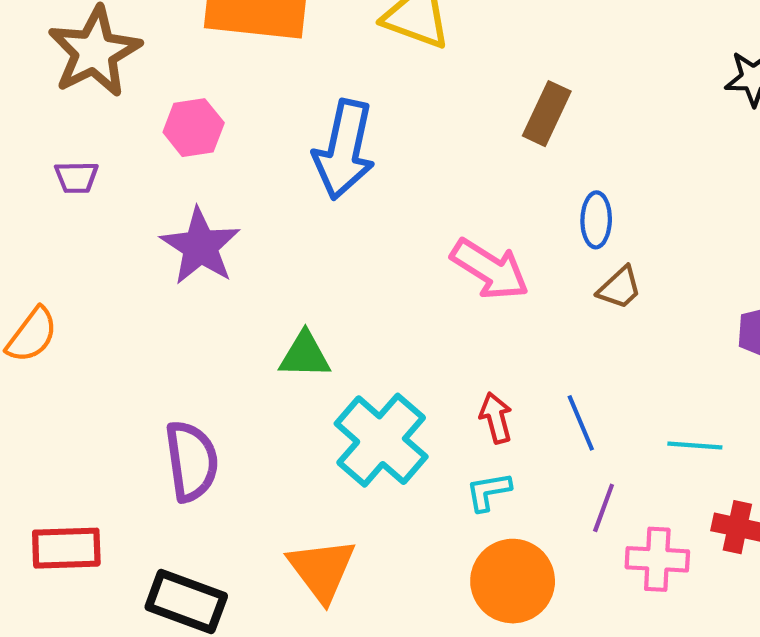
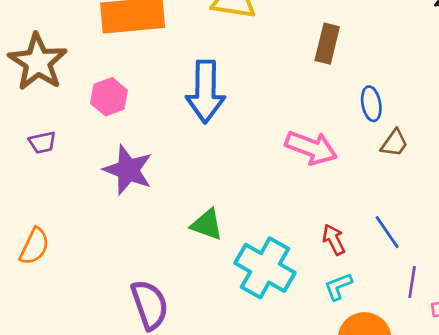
green triangle: (305, 355) -> (207, 225), turned 30

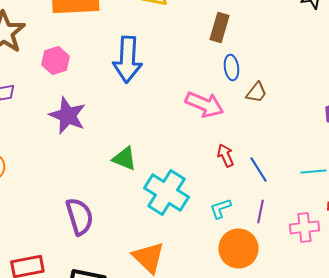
blue ellipse: (371, 104) -> (231, 67), moved
brown trapezoid: (394, 143) -> (256, 92), moved
red arrow: (334, 240) -> (225, 155), moved
purple line: (412, 282) -> (260, 211), moved

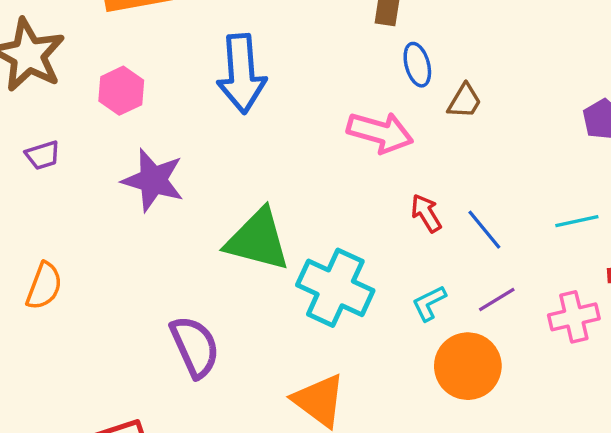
green triangle: (124, 158) -> (258, 240), size x1.6
purple line: (260, 211) -> (497, 299), turned 55

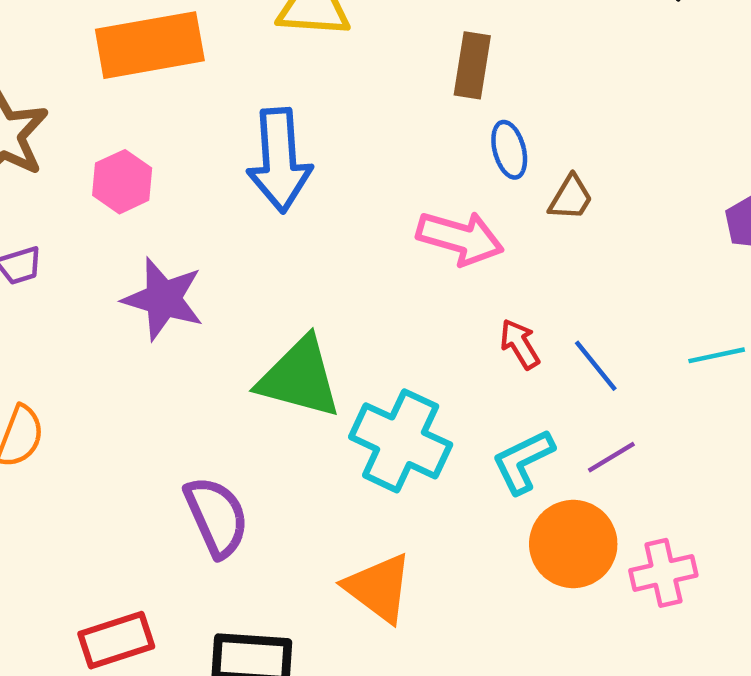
cyan L-shape: (429, 303) -> (523, 461), size x1.4
pink cross: (574, 317) -> (663, 573), moved

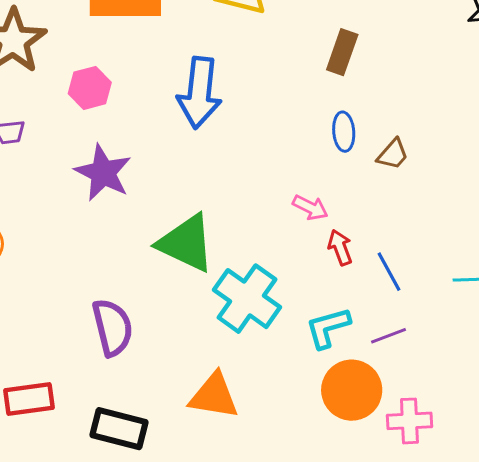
blue ellipse: (509, 150) -> (344, 132), moved
pink arrow: (460, 238) -> (310, 208), moved, size x0.6
orange triangle: (379, 588) -> (214, 396), turned -38

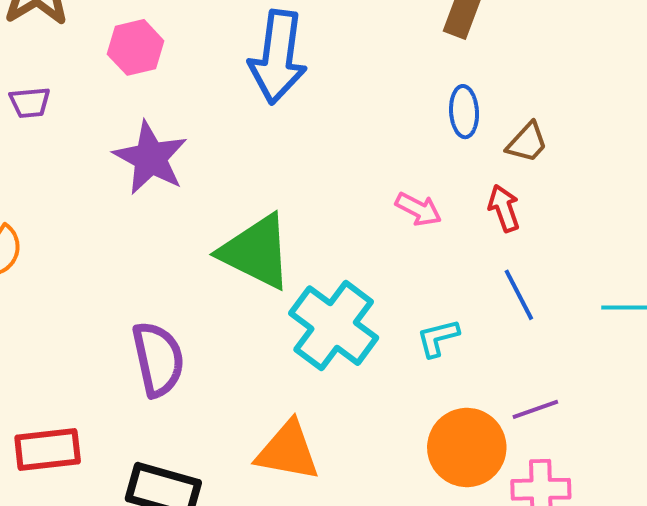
red arrow: (340, 247) -> (504, 208), moved
cyan L-shape: (328, 328) -> (438, 338), moved, size x0.7
purple line: (388, 336) -> (535, 409), moved

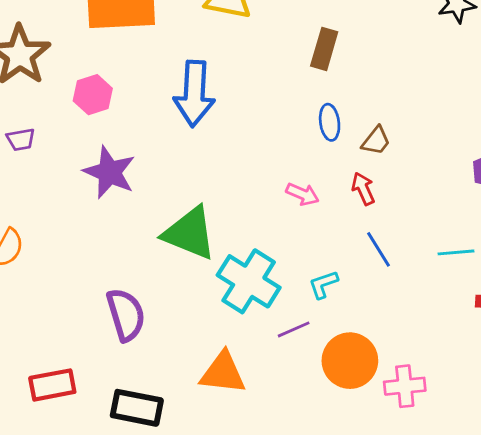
purple line: (535, 409) -> (294, 329), moved

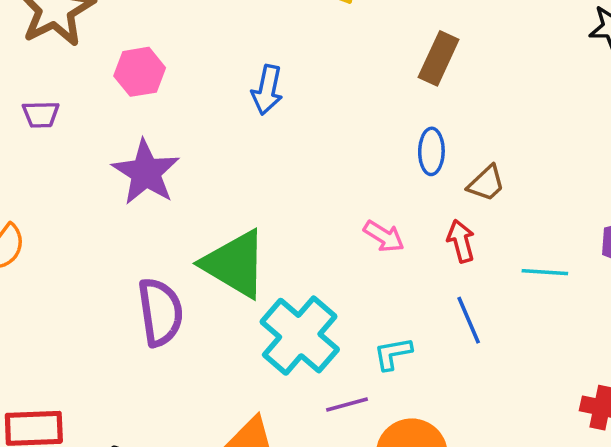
blue arrow: (194, 94) -> (267, 90), size x0.6
cyan line: (456, 252) -> (545, 272), moved
purple semicircle: (126, 315) -> (160, 312), moved

